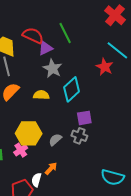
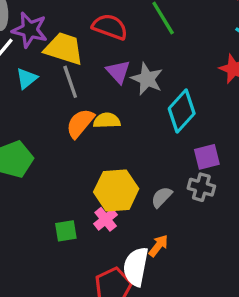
purple triangle: (45, 48) -> (118, 72), moved, turned -42
yellow semicircle: (41, 95) -> (107, 121), moved
white semicircle: (36, 180) -> (136, 267), size x1.6

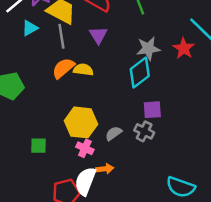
gray star: (147, 79) -> (148, 48), moved, turned 30
pink cross: (106, 219) -> (85, 148), moved, turned -36
orange arrow: (158, 246) -> (105, 169), turned 36

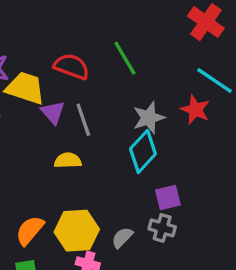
purple triangle: (98, 35) -> (53, 112), moved
gray line: (61, 36) -> (83, 120), moved
orange semicircle: (63, 68) -> (30, 230), moved

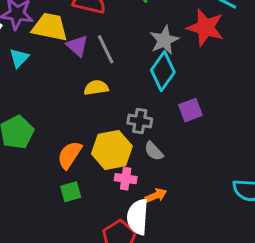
red star: (195, 110) -> (205, 28), size x1.4
gray cross: (162, 228) -> (140, 121), moved
gray semicircle: (122, 238) -> (154, 151), turned -80

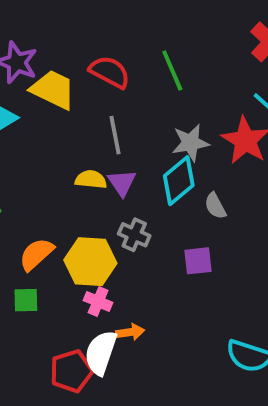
purple triangle: (77, 46) -> (122, 183), moved
purple square: (190, 110) -> (198, 261), moved
gray semicircle: (154, 151) -> (215, 206), moved

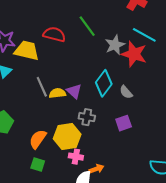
gray line: (115, 135) -> (42, 87), moved
gray star: (190, 143) -> (115, 45), moved
green square: (26, 300) -> (38, 164), turned 32

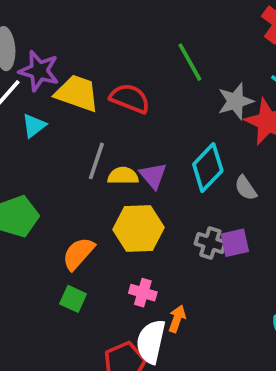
red semicircle: (54, 34) -> (130, 98), moved
gray line: (42, 87) -> (96, 161), turned 36
gray cross: (87, 117) -> (210, 243), moved
yellow hexagon: (67, 136) -> (139, 229), moved
orange arrow: (96, 169) -> (177, 319), turned -56

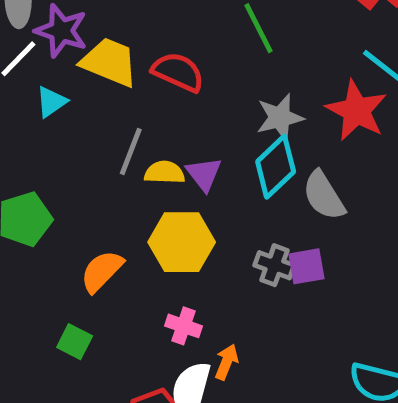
gray star: (235, 101) -> (280, 118), moved
gray semicircle: (246, 188) -> (324, 196), size x1.5
green square: (73, 299) -> (75, 342), moved

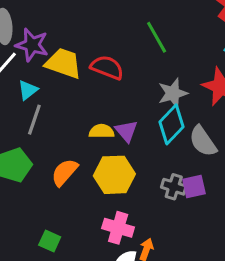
gray line: (131, 152) -> (34, 120), moved
orange semicircle: (102, 271) -> (65, 172), moved
pink cross: (184, 326) -> (118, 228), size x1.4

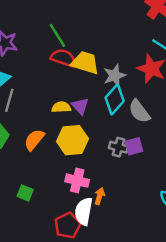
green line: (157, 37) -> (57, 35), moved
yellow trapezoid: (63, 63) -> (85, 63), moved

